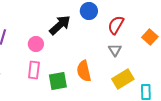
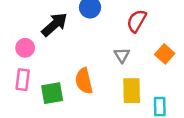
red semicircle: (116, 25) -> (137, 21), moved
orange square: (150, 37) -> (165, 54), moved
yellow rectangle: (123, 79) -> (132, 91), turned -60

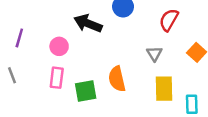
black arrow: (54, 25) -> (88, 23), turned -116

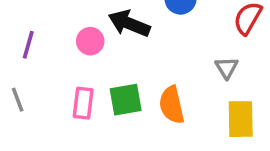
pink circle: (59, 46) -> (90, 41), moved
green square: (86, 91) -> (126, 100), moved

